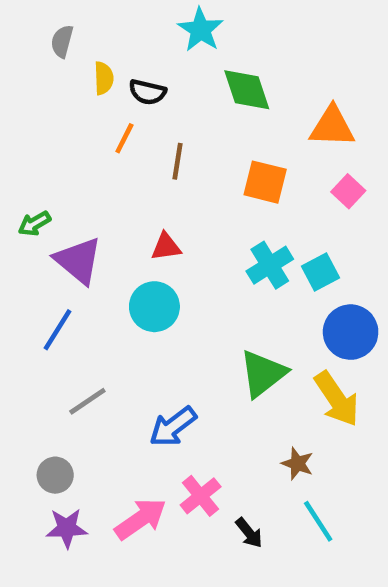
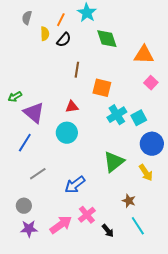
black semicircle: (147, 92) -> (64, 40), turned -63
orange line: (124, 138) -> (61, 20), moved
orange square: (265, 182) -> (102, 88), moved
yellow arrow: (337, 399) -> (146, 173), size x0.7

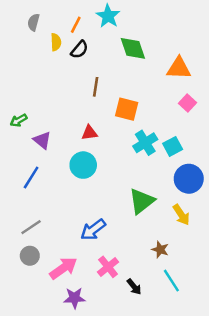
purple triangle: (34, 113) -> (42, 140), size x0.7
gray line: (38, 174) -> (31, 227), moved
pink arrow: (61, 225) -> (63, 268), moved
purple star: (29, 229) -> (75, 298), moved

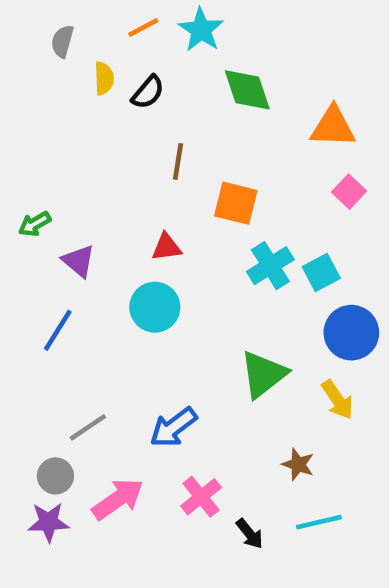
orange line: (76, 25) -> (143, 27), moved, turned 35
gray line: (31, 227) -> (88, 427), moved
cyan line: (171, 281) -> (319, 522), turned -70
purple star: (75, 298) -> (48, 522), moved

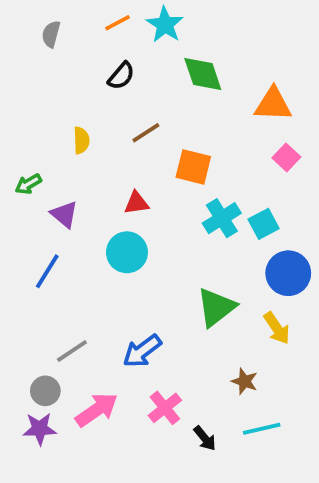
yellow semicircle: (104, 78) -> (81, 140), moved
brown line: (178, 162) -> (146, 133), turned 48

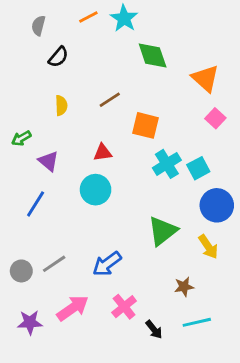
black semicircle: (121, 76) -> (58, 57), moved
orange triangle: (273, 104) -> (205, 78), turned 40
brown star: (245, 381) -> (184, 287), turned -30
gray circle: (45, 391) -> (21, 271), moved

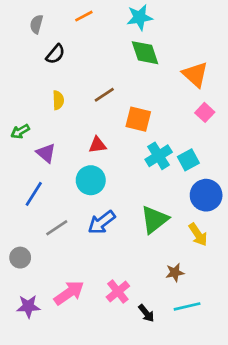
cyan star: (124, 18) -> (140, 17), moved, turned 30
gray line: (54, 264) -> (57, 228), moved
blue arrow: (107, 264) -> (102, 222), moved

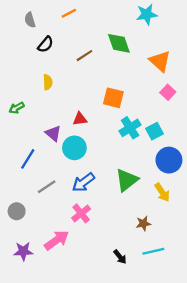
cyan star: (140, 17) -> (147, 14), moved
gray semicircle: (36, 24) -> (30, 20), turned -32
brown line: (104, 95) -> (84, 56), moved
purple triangle: (46, 153) -> (53, 133), moved
pink cross: (118, 292) -> (81, 213), moved

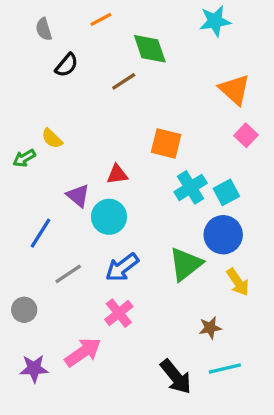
green diamond: (119, 43) -> (150, 49), moved
yellow semicircle: (48, 82) -> (52, 139), moved, turned 136
blue circle: (169, 160) -> (223, 235), moved
black arrow: (120, 257) -> (176, 377), size x1.6

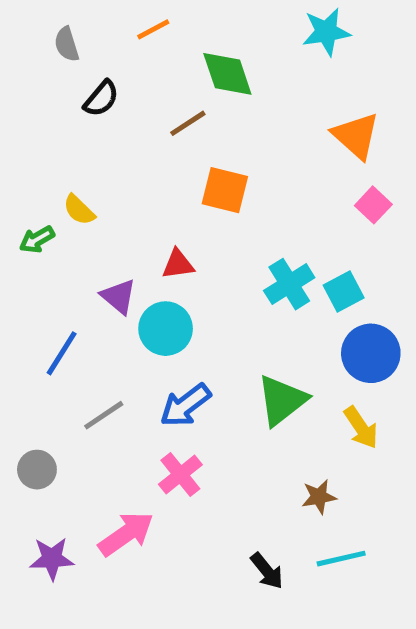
orange square: (166, 143) -> (225, 190), moved
blue circle: (223, 235) -> (371, 353), moved
black arrow: (176, 377) -> (267, 571), size x0.7

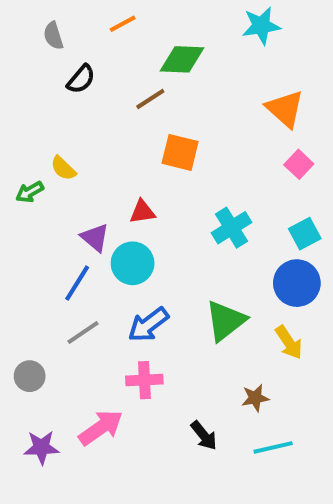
green diamond: (227, 74) -> (182, 59), turned -69
cyan square: (344, 292) -> (305, 234), moved
blue line: (62, 353) -> (77, 283), moved
pink cross: (180, 475) -> (144, 380), turned 36
black arrow: (267, 571) -> (204, 436), moved

